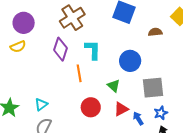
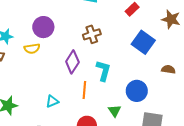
brown cross: (72, 18) -> (92, 34), size x0.7
cyan triangle: (41, 104) -> (52, 101), moved

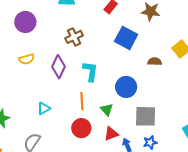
purple circle: (43, 27) -> (25, 22), moved
yellow semicircle: (32, 49) -> (27, 59), moved
orange line: (84, 90) -> (82, 101), moved

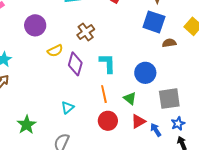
blue square: (126, 38) -> (154, 22), moved
yellow semicircle: (27, 59) -> (55, 51), moved

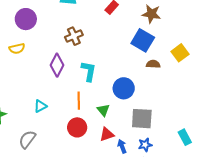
yellow semicircle: (55, 51) -> (17, 49), moved

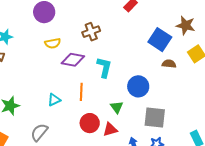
brown star: (151, 14) -> (186, 25), moved
yellow semicircle: (17, 49) -> (53, 43), moved
purple diamond: (57, 65) -> (73, 60), turned 70
orange line: (79, 101) -> (81, 92), moved
red triangle: (107, 134) -> (110, 129), moved

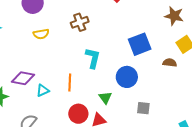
blue square: (160, 40) -> (140, 44), moved, turned 35
purple diamond: (73, 60) -> (23, 78), moved
brown semicircle: (169, 64) -> (170, 63), moved
gray square: (155, 117) -> (143, 108), size x0.6

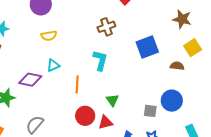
brown cross: (80, 22) -> (106, 27), moved
blue circle: (127, 77) -> (172, 101), moved
cyan triangle: (43, 91) -> (53, 65), moved

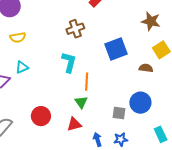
orange line: (77, 85) -> (87, 82), moved
red circle: (85, 116) -> (41, 116), moved

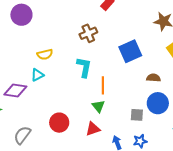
yellow semicircle: (18, 37) -> (45, 54), moved
brown semicircle: (146, 68) -> (153, 78), moved

